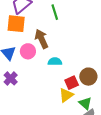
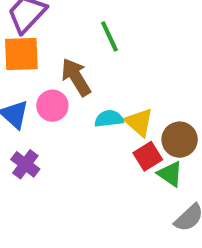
green line: (55, 12) -> (109, 36), moved
yellow triangle: (66, 95) -> (139, 122), moved, turned -35
green triangle: (85, 103) -> (170, 174), moved

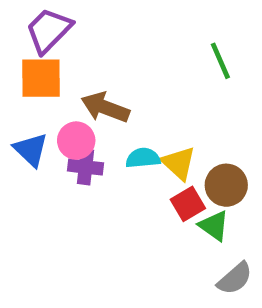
green line: (109, 36) -> (220, 61), moved
brown arrow: (76, 77) -> (105, 107), turned -39
purple cross: (25, 164) -> (85, 167), moved, turned -32

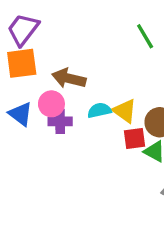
red square: (188, 204) -> (134, 138), turned 30

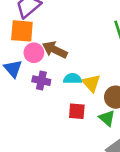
pink circle: (51, 104) -> (34, 53), moved
red square: (134, 138) -> (77, 111), moved

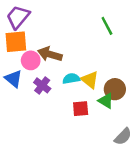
purple cross: (41, 81) -> (42, 85), turned 35
green triangle: (107, 118) -> (106, 101), moved

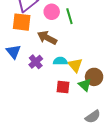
green line: (107, 26) -> (69, 16), moved
pink circle: (31, 60) -> (52, 12), moved

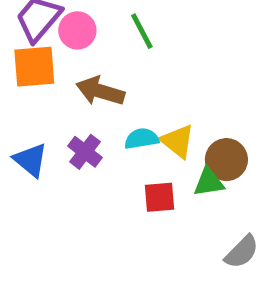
pink circle: (52, 12) -> (77, 30), moved
blue triangle: (13, 52) -> (31, 160), moved
green triangle: (85, 85) -> (209, 182), turned -40

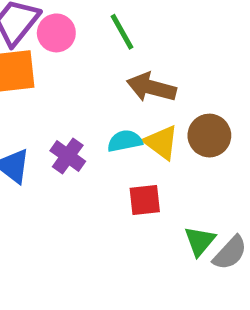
brown arrow: (100, 91) -> (151, 87), moved
brown circle: (226, 160) -> (209, 136), moved
green triangle: (209, 182) -> (200, 241), moved, turned -40

